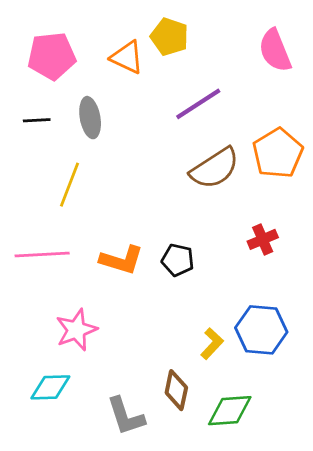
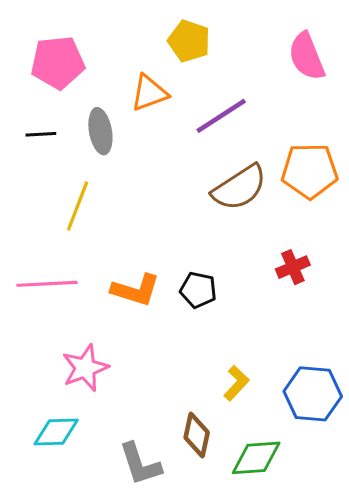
orange triangle: (127, 57) -> (149, 93), moved, turned -45
orange pentagon: (278, 153) -> (310, 171), turned 30
blue hexagon: (261, 330) -> (313, 394), moved

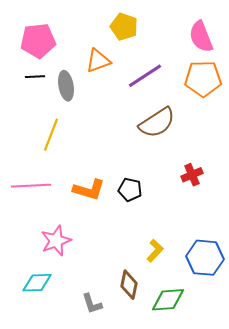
black line: (41, 134) -> (35, 77), moved
orange pentagon: (310, 171) -> (203, 79), moved
gray L-shape: (140, 464) -> (92, 304), size x0.7

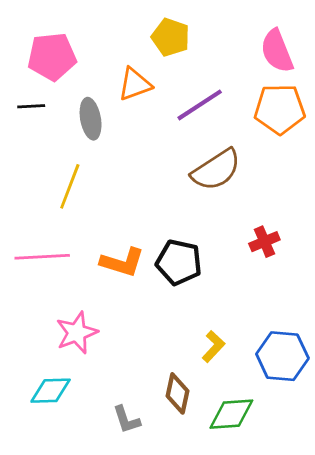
black line: (35, 77) -> (31, 106), moved
black pentagon: (130, 190) -> (179, 262), size x1.4

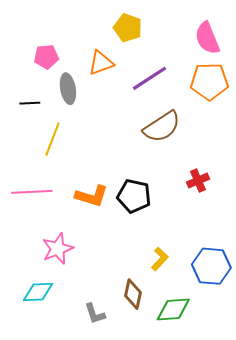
pink pentagon: (52, 57) -> (46, 57), moved, size x0.7
black line: (31, 106) -> (30, 103), moved

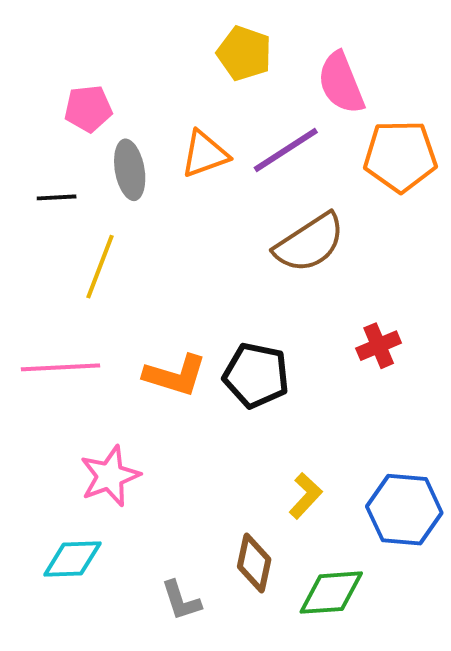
pink semicircle: (207, 38) -> (341, 83), moved
orange triangle: (101, 63) -> (205, 154), moved

